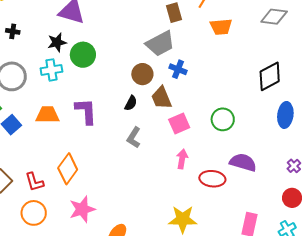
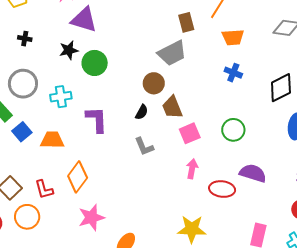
blue cross: (178, 69) -> (233, 73), moved
cyan cross: (51, 70) -> (61, 97), moved
orange trapezoid: (47, 115) -> (52, 140), moved
gray L-shape: (134, 138) -> (144, 147), turned -55
orange circle: (34, 213) -> (27, 217), moved

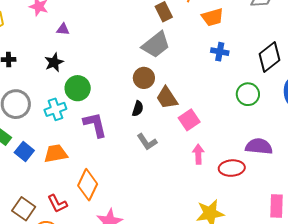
purple triangle: (84, 20) -> (63, 29), size x0.5
green circle: (95, 63) -> (78, 88), moved
green circle: (233, 130) -> (248, 94), moved

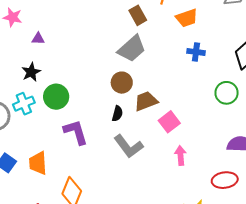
brown trapezoid: (167, 98) -> (146, 101), turned 105
cyan cross: (55, 109) -> (24, 104), moved
gray L-shape: (147, 142) -> (128, 146), size x1.4
orange trapezoid: (56, 154) -> (38, 163), turned -80
red ellipse: (232, 168) -> (225, 180), moved

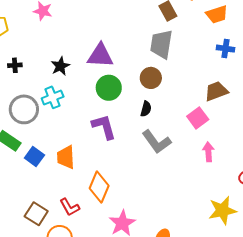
purple triangle: (38, 39) -> (100, 56), moved, size x2.0
gray trapezoid: (132, 49) -> (161, 44), turned 140
green circle: (56, 97) -> (109, 88), moved
brown trapezoid: (146, 101) -> (216, 91), moved

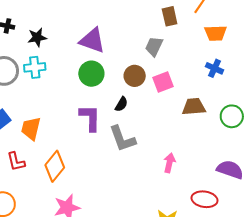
gray trapezoid: (161, 44) -> (154, 46), size x0.7
black star: (60, 66) -> (37, 37), moved
pink square: (198, 118) -> (163, 82), moved
purple L-shape: (104, 127) -> (90, 118), moved
red L-shape: (70, 207) -> (16, 162), moved

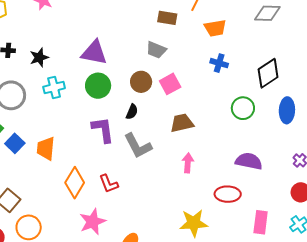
brown rectangle: (170, 16) -> (167, 18), turned -60
gray trapezoid: (154, 46) -> (156, 50), turned -85
cyan cross: (35, 67) -> (54, 88), moved
brown trapezoid: (194, 107) -> (182, 123), moved
red L-shape: (16, 162) -> (109, 184), moved

